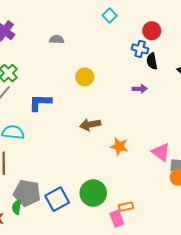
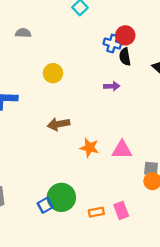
red circle: (152, 31) -> (125, 35), moved
pink triangle: (161, 152) -> (122, 150), moved, turned -36
blue square: (57, 199) -> (45, 205), moved, size x0.6
pink rectangle: (117, 219) -> (121, 210), moved

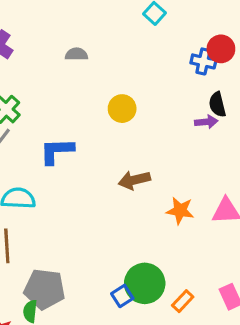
black semicircle: (125, 57) -> (217, 104), moved
orange rectangle: (96, 212) -> (183, 301), moved, turned -32

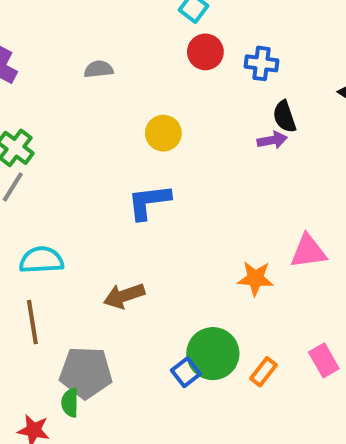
red circle: (221, 49) -> (205, 52), moved
blue L-shape: (57, 151) -> (149, 202), moved
brown arrow: (134, 180) -> (124, 296), moved
orange star: (180, 211) -> (255, 278), moved

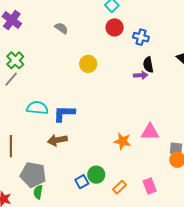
gray semicircle: (99, 69) -> (61, 28), turned 32
blue L-shape: (149, 202) -> (64, 113), moved
cyan semicircle: (41, 260) -> (37, 108), moved
green circle: (213, 354) -> (96, 175), size x0.7
green semicircle: (70, 403) -> (38, 192), moved

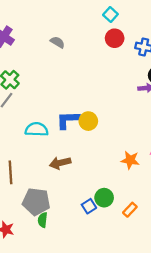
yellow circle: (88, 64) -> (88, 121), moved
blue L-shape: (64, 113) -> (68, 120), moved

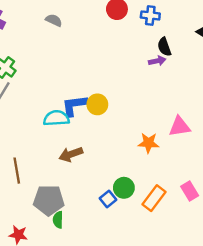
cyan semicircle: (37, 129) -> (56, 118), moved
orange rectangle: (130, 210) -> (154, 198), size x1.5

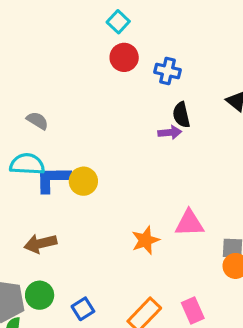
gray semicircle: (54, 20) -> (37, 121), moved
cyan semicircle: (56, 118) -> (27, 164), moved
orange star: (148, 143) -> (145, 240), turned -30
green circle: (124, 188) -> (40, 295), moved

